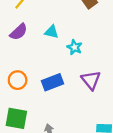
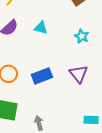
cyan star: (75, 47) -> (82, 36), moved

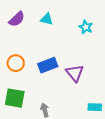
purple triangle: (79, 74) -> (75, 73), moved

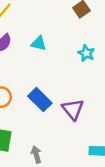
blue rectangle: (48, 65) -> (40, 100), turned 66

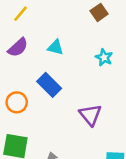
blue rectangle: (40, 100) -> (49, 85), moved

